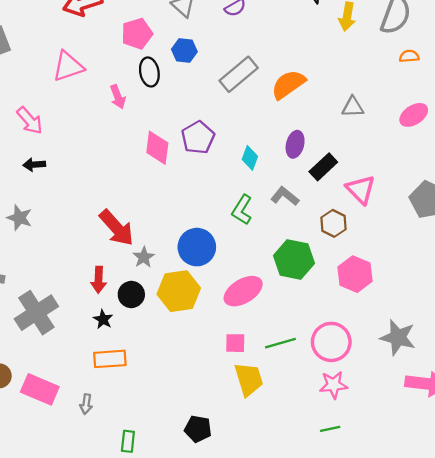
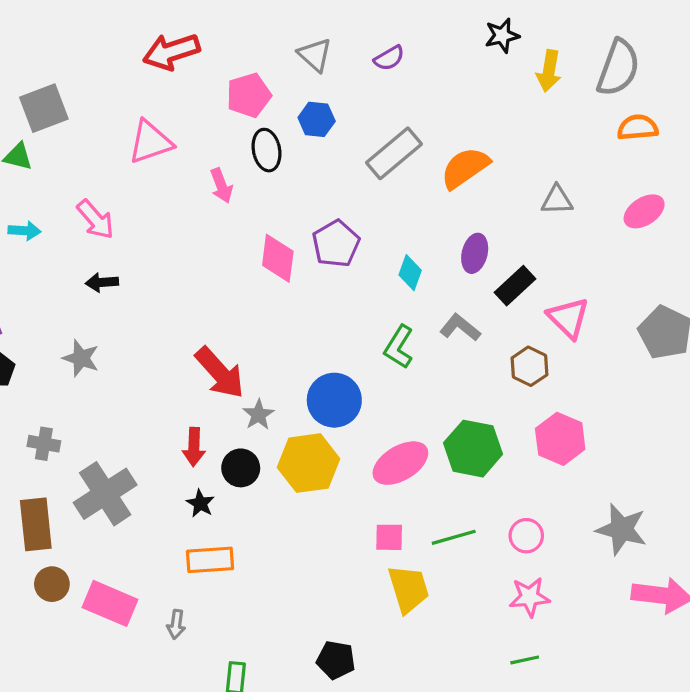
orange semicircle: (409, 56) -> (638, 127), size x1.4
green hexagon: (294, 259) -> (473, 449), moved
pink circle: (331, 342) -> (526, 536), size x0.6

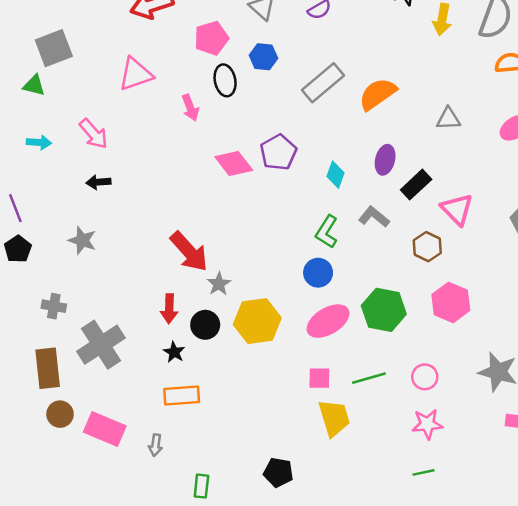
pink diamond: (278, 258) -> (234, 163), turned -45
blue circle: (334, 400) -> (318, 273), moved, size x0.7

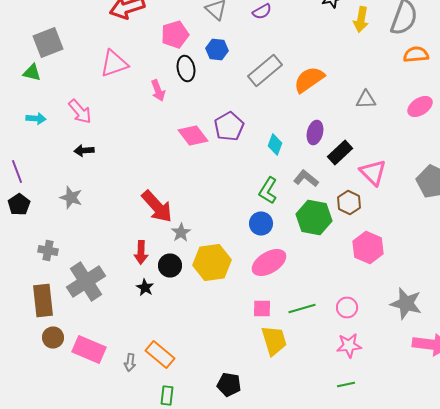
green hexagon: (384, 310) -> (314, 218), moved
orange rectangle: (182, 395) -> (160, 354), moved, turned 44

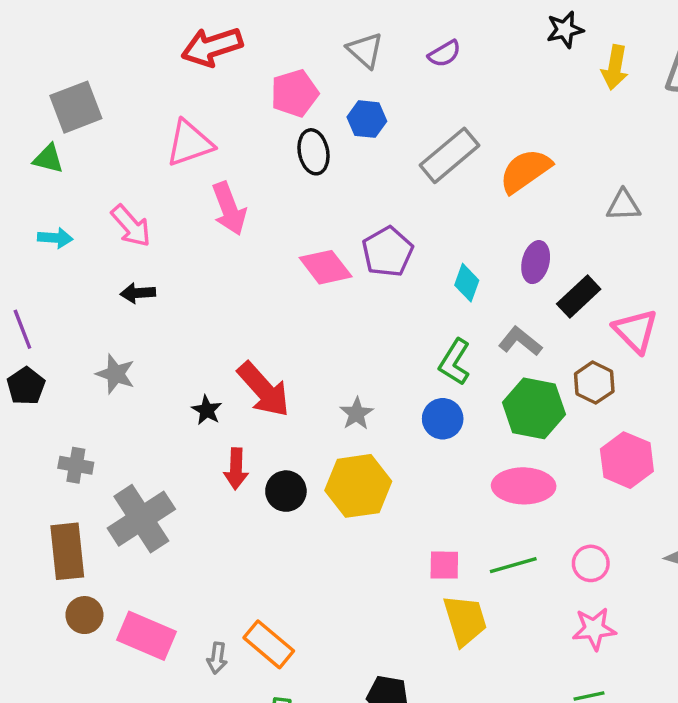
pink arrow: (158, 90) -> (229, 209), moved, size x1.4
gray star: (181, 232) -> (357, 414), moved
pink ellipse: (269, 262) -> (524, 486), moved, turned 32
black star: (145, 288) -> (207, 410), moved

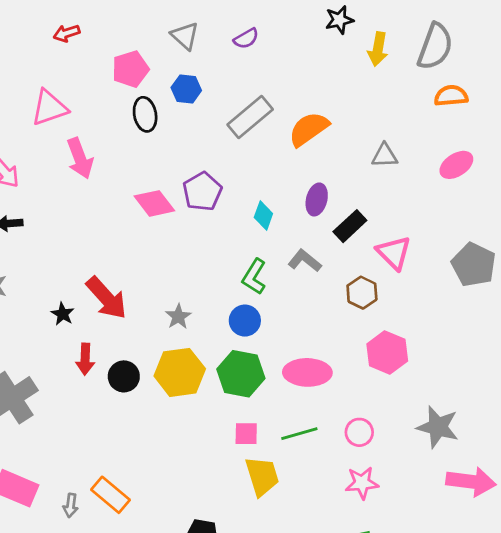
red arrow: (212, 47) -> (67, 33), size x0.6
green hexagon: (534, 408) -> (241, 374), moved

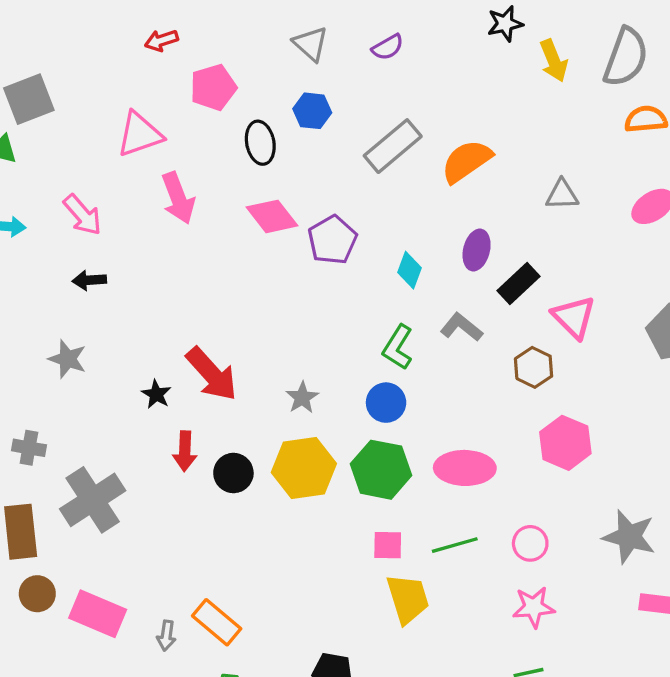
yellow arrow: (378, 49) -> (554, 61), turned -32
pink pentagon: (130, 69) -> (213, 87), moved
pink diamond: (154, 203) -> (272, 216), moved

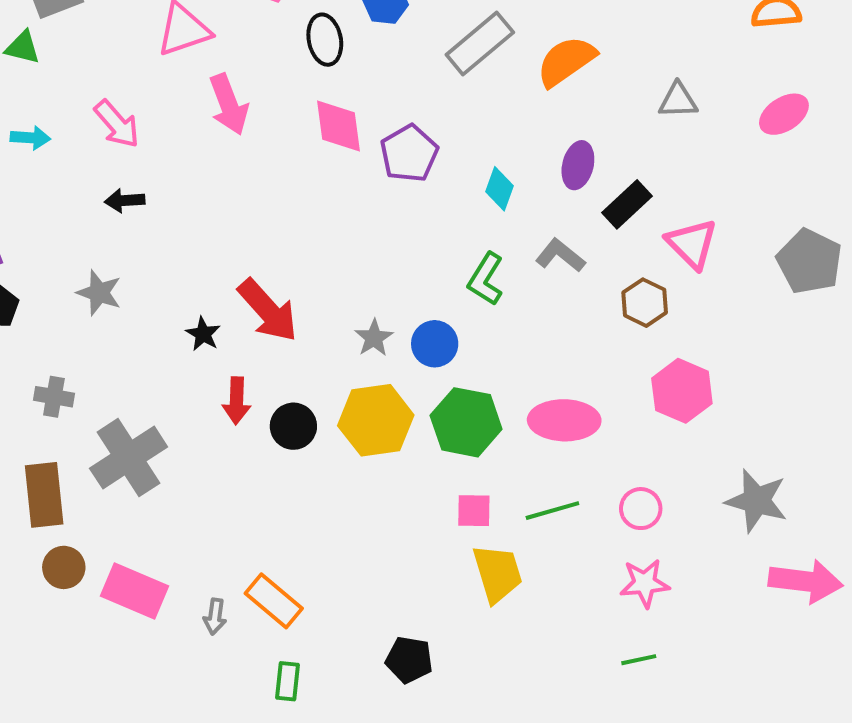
pink diamond: (272, 216) -> (339, 126), turned 30
blue circle: (386, 403) -> (435, 344), moved

